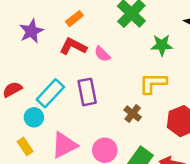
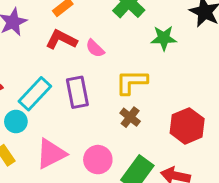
yellow L-shape: (153, 83) -> (132, 82), moved

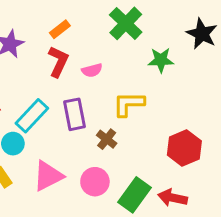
red L-shape: (61, 40) -> (58, 62), turned 88
pink semicircle: (95, 48) -> (92, 70), turned -60
brown cross: (130, 117) -> (107, 139), moved

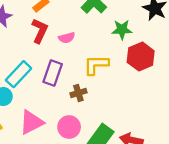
purple rectangle: (74, 114) -> (53, 73), turned 30
brown cross: (107, 139) -> (78, 93), turned 35
red hexagon: (184, 148) -> (141, 57), moved

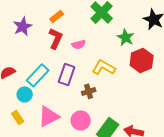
green star: (122, 30) -> (126, 37), turned 30
yellow L-shape: (96, 65) -> (104, 67), turned 30

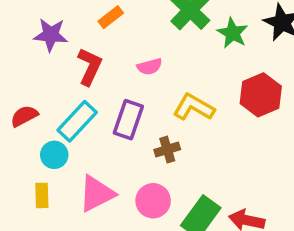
purple star: (23, 26) -> (51, 35), turned 30
green star: (126, 37) -> (233, 33), moved
red L-shape: (56, 38) -> (90, 67), moved
yellow rectangle: (18, 117) -> (42, 195), turned 32

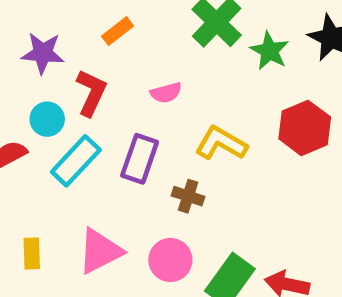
brown cross: (167, 150) -> (188, 196), turned 35
cyan circle: (54, 155) -> (47, 119), moved

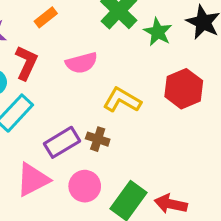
pink semicircle: (166, 93) -> (81, 63), size x1.4
purple rectangle: (140, 159) -> (62, 142), moved, turned 40

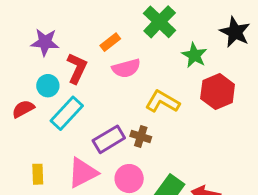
orange rectangle: (46, 17) -> (110, 42), moved
green star: (158, 32) -> (194, 55), moved

